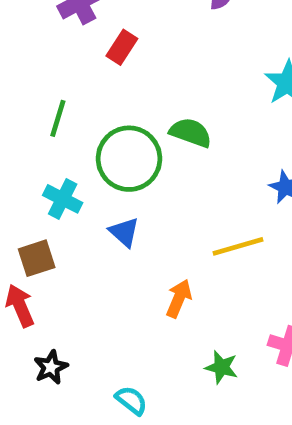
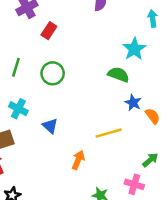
green semicircle: (191, 133) -> (118, 75), moved
green circle: (129, 159) -> (53, 73), moved, size x0.7

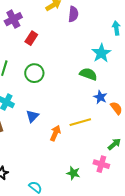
blue triangle: (50, 126) -> (32, 116), turned 32
orange arrow: (78, 160) -> (55, 133), moved

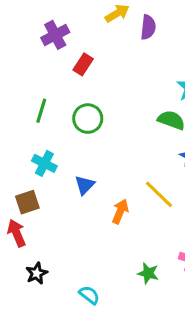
yellow line: (80, 122) -> (159, 194), turned 60

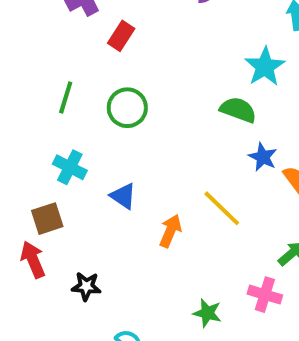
blue triangle: (85, 185) -> (123, 196), turned -40
black star: (37, 273) -> (86, 286), moved, turned 30

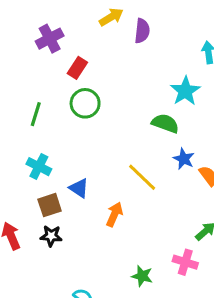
green circle: (127, 108) -> (85, 103), moved
yellow line: (222, 208) -> (142, 177), moved
brown square: (47, 219) -> (50, 205), moved
black star: (86, 286) -> (51, 236), moved

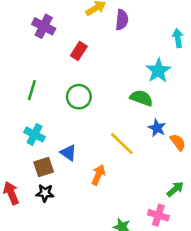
purple cross: (50, 39) -> (44, 26), turned -35
red rectangle: (77, 68) -> (79, 51), moved
green circle: (85, 103) -> (79, 97), moved

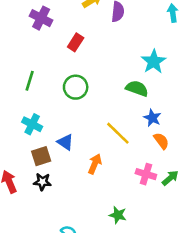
cyan arrow: (178, 38) -> (173, 13), moved
orange semicircle: (178, 142) -> (161, 141), moved
pink cross: (158, 215) -> (146, 174), moved

